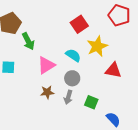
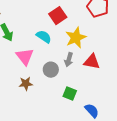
cyan semicircle: (73, 55) -> (44, 37), moved
pink triangle: (46, 65) -> (25, 57), turned -36
gray arrow: (68, 97) -> (69, 60), moved

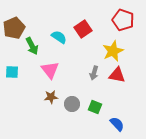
cyan semicircle: (44, 37) -> (59, 37), moved
yellow star: (76, 38) -> (113, 51), moved
gray circle: (51, 70) -> (72, 104), moved

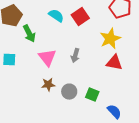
cyan semicircle: (59, 37) -> (56, 16), moved
gray arrow: (94, 73) -> (75, 56), moved

